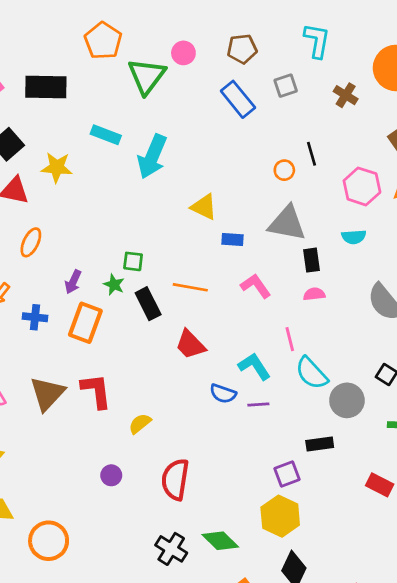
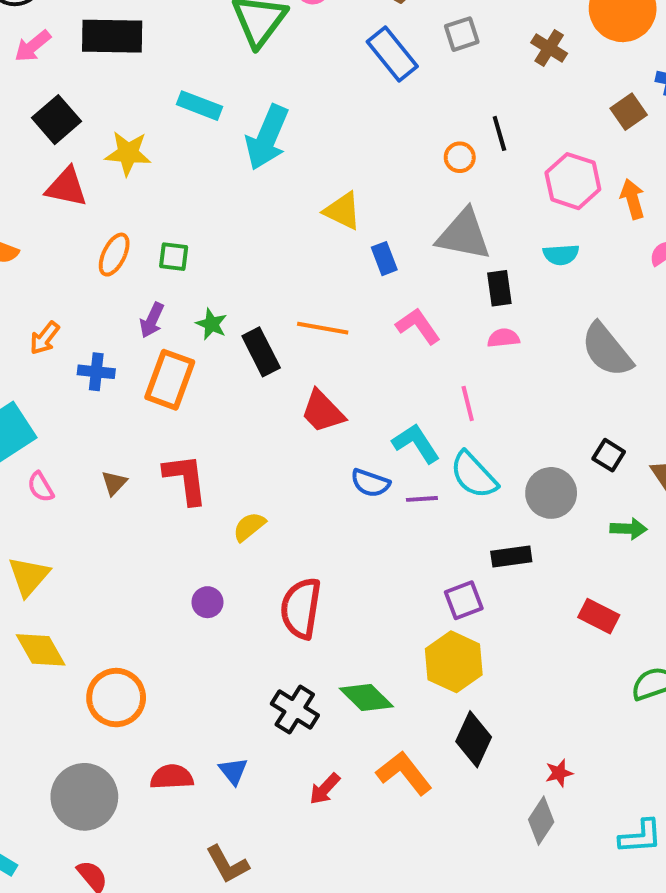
blue rectangle: (233, 240) -> (384, 259), turned 65
orange ellipse: (31, 242) -> (114, 255), moved
green square: (133, 261) -> (174, 257), moved
cyan semicircle: (312, 373) -> (474, 475), moved
brown triangle: (47, 394) -> (114, 483), size x0.5

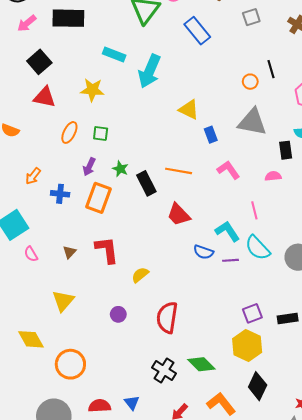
blue rectangle: (392, 54) -> (197, 31), moved
yellow star: (128, 153) -> (92, 90), moved
black rectangle: (499, 288) -> (286, 150), moved
black rectangle: (511, 557) -> (288, 318), moved
yellow triangle: (29, 576) -> (63, 301), moved

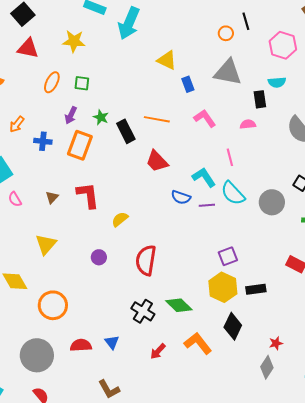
black rectangle: (288, 318) -> (256, 289), moved

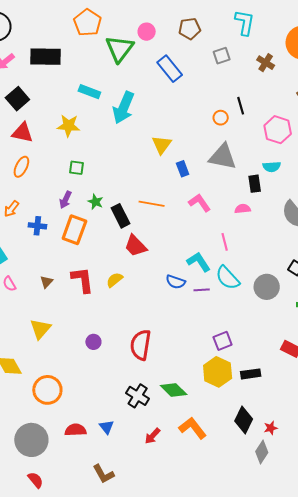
yellow triangle: (167, 60) -> (162, 145), turned 40
orange ellipse: (52, 82) -> (21, 167), moved
red trapezoid: (157, 161) -> (136, 246), moved
yellow semicircle: (120, 219) -> (115, 280), moved
black diamond: (233, 326) -> (244, 420), moved

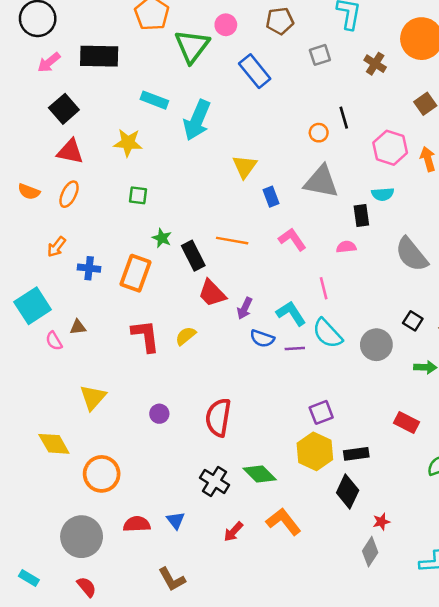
purple arrow: (65, 200) -> (245, 308), moved
brown triangle: (46, 282) -> (78, 327), moved, turned 40
black diamond: (244, 420) -> (348, 491), moved

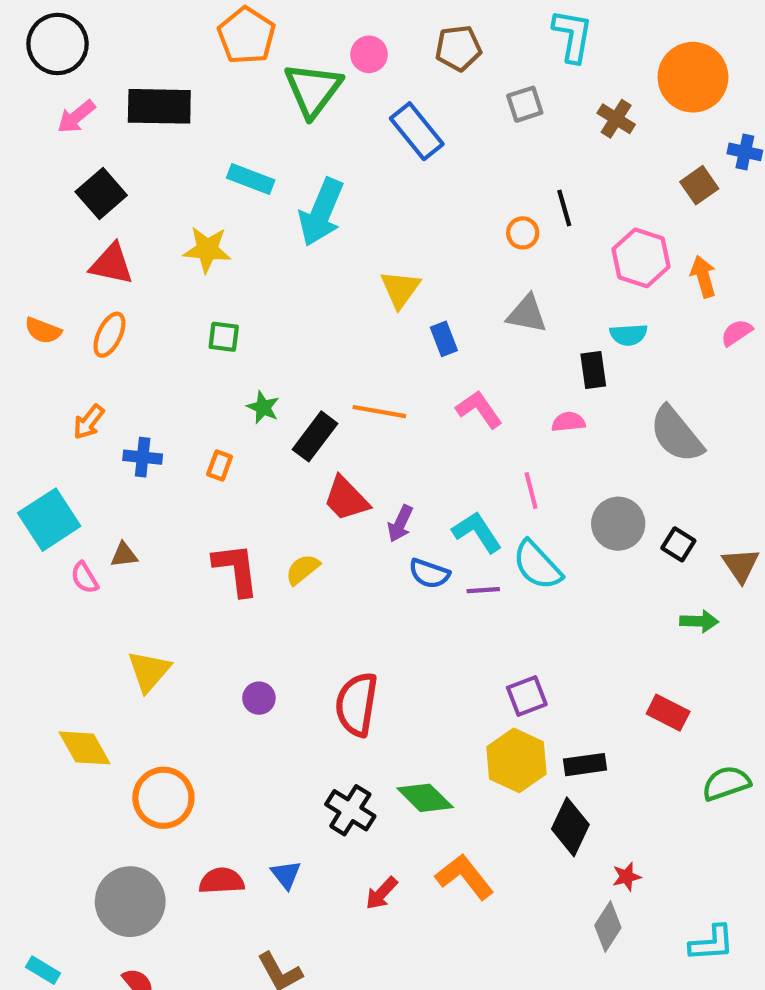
gray triangle: (321, 182) -> (527, 314), size x0.7
black rectangle: (193, 256) -> (315, 436), turned 64
orange rectangle: (135, 273) -> (220, 466), size x0.5
gray circle: (376, 345) -> (618, 524), moved

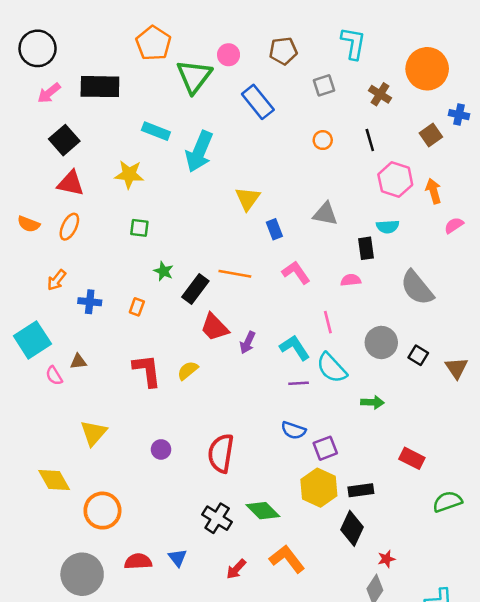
black line: (564, 208) -> (370, 140), moved
orange circle: (523, 233) -> (323, 140), moved
blue semicircle: (429, 573) -> (293, 430), moved
green arrow: (699, 621) -> (372, 402), moved

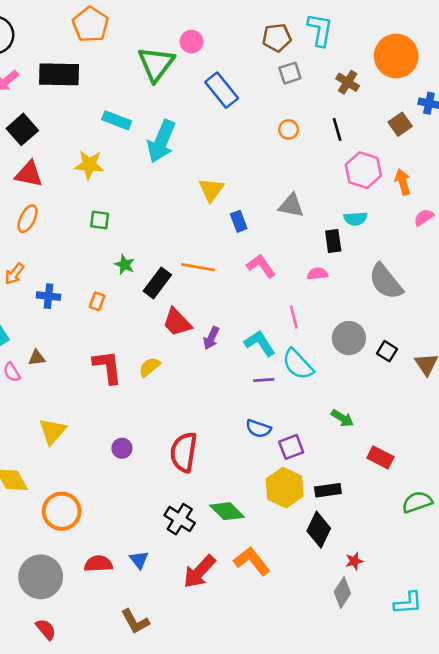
orange pentagon: (153, 43) -> (90, 25), moved
brown pentagon: (283, 51) -> (277, 38), moved
green arrow: (372, 402) -> (342, 418), moved, turned 30
red arrow: (236, 569) -> (199, 572), size x1.6

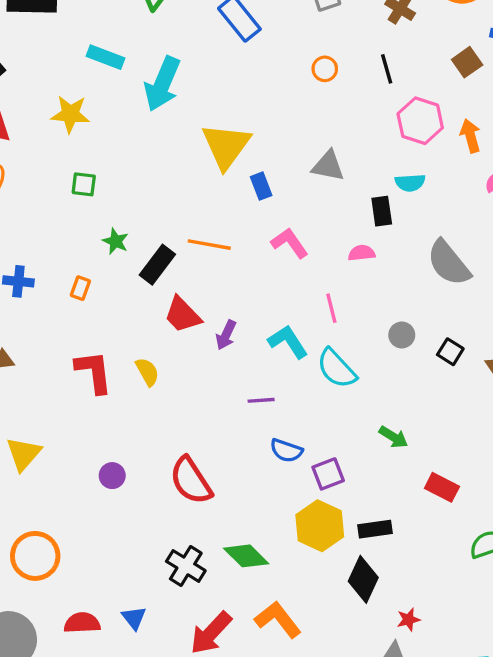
yellow triangle: (211, 190) -> (226, 146), size x1.5
gray circle: (349, 338) -> (402, 335), size x0.6
yellow semicircle: (150, 367) -> (147, 372), turned 100
purple line: (264, 380) -> (261, 400), moved
red semicircle: (184, 452) -> (191, 481), turned -42

